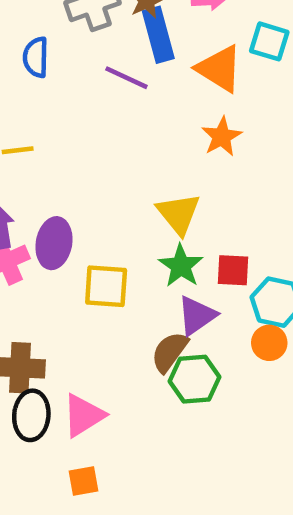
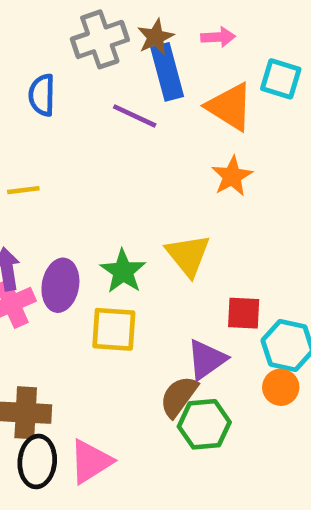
green star: (181, 266) -> (123, 271), moved

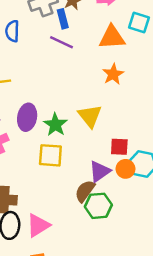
blue rectangle: (167, 72) -> (63, 19), moved, size x0.7
orange triangle: (230, 107) -> (112, 37), turned -36
purple ellipse: (60, 285) -> (27, 117), moved
orange circle: (281, 387) -> (125, 169), moved

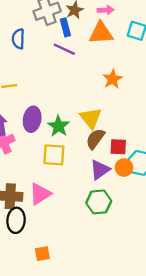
orange triangle: (112, 37) -> (101, 33), moved
brown semicircle: (85, 191) -> (95, 139), moved
pink triangle: (38, 225) -> (40, 194), moved

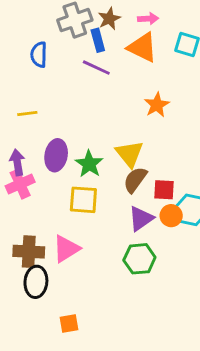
orange triangle: (101, 33) -> (142, 47), turned 30

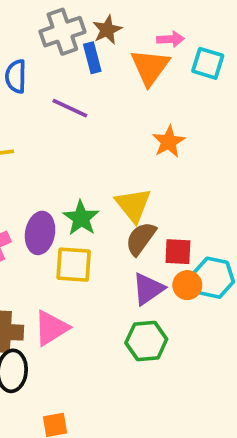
pink arrow: (148, 19) -> (171, 39), moved
orange triangle: (142, 47) -> (150, 67), turned 40
purple line: (96, 68) -> (70, 108), moved
purple ellipse: (56, 155) -> (40, 233), moved

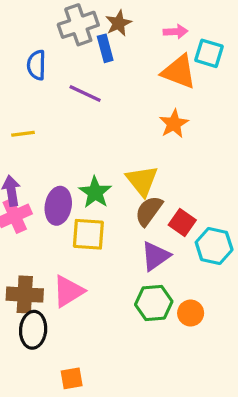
orange triangle: (150, 67) -> (179, 72), moved, turned -45
red square: (178, 252) -> (182, 223), turned 32
orange circle: (187, 285) -> (191, 313), moved

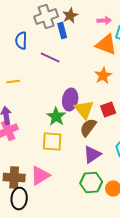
purple ellipse: (58, 206) -> (70, 100), moved
red square: (182, 223) -> (108, 110), moved, turned 35

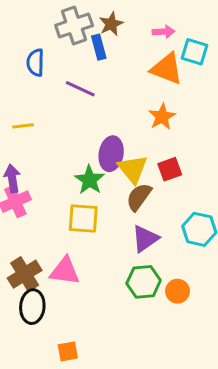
pink triangle: (40, 176) -> (65, 271), turned 40
brown cross: (14, 178) -> (25, 274), turned -35

